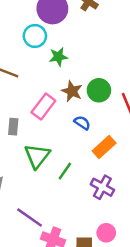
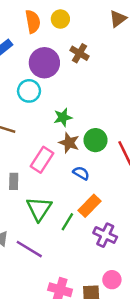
green star: (58, 57) -> (63, 117), moved
orange rectangle: (104, 147) -> (89, 206), moved
purple line: (30, 218) -> (29, 249), moved

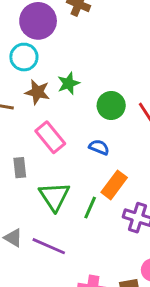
brown star: (69, 143) -> (37, 92), moved
pink rectangle: (42, 160) -> (50, 137), turned -65

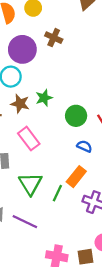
blue semicircle: (99, 147) -> (84, 146), moved

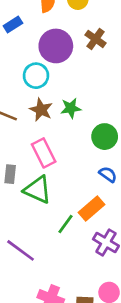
green triangle: (30, 184) -> (38, 190), moved, turned -45

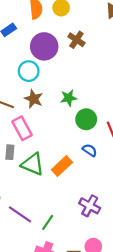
green star: (71, 108) -> (69, 98), moved
pink rectangle: (44, 153) -> (22, 128), moved
orange rectangle: (92, 209) -> (62, 166), moved
green line: (65, 224) -> (48, 222), moved

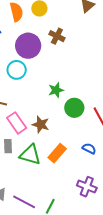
brown star: (34, 99) -> (41, 124), moved
blue semicircle: (90, 150) -> (89, 149), moved

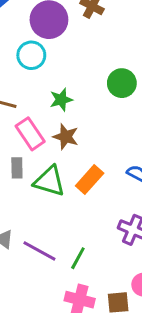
green star: (56, 90) -> (61, 100), moved
green circle: (74, 108) -> (122, 83), moved

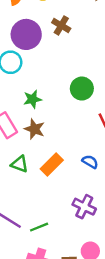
green triangle: (50, 181) -> (20, 164), size x0.7
green line: (78, 258) -> (39, 227), turned 36

